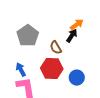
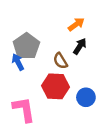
orange arrow: (77, 25) -> (76, 24), moved
blue arrow: (21, 70) -> (18, 62), moved

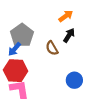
blue arrow: (18, 62) -> (14, 49), turned -112
red hexagon: (56, 86) -> (16, 71), moved

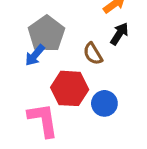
red hexagon: (16, 71) -> (70, 88), moved
blue circle: (74, 80) -> (104, 103), moved

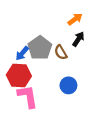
gray pentagon: (46, 34) -> (40, 48), moved
red hexagon: (70, 88) -> (19, 75), moved

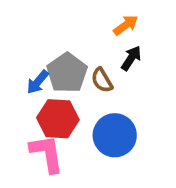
red hexagon: (19, 75) -> (58, 119), moved
blue circle: (68, 85) -> (115, 135), size x1.5

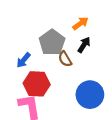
gray pentagon: (67, 73) -> (52, 42), moved
blue circle: (115, 135) -> (90, 95), moved

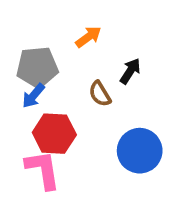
orange arrow: (80, 23) -> (88, 37), moved
gray pentagon: (52, 42) -> (37, 67), moved, turned 30

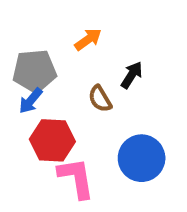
pink L-shape: (43, 170) -> (76, 178), moved

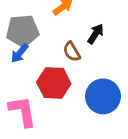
red hexagon: (52, 140) -> (54, 83), moved
pink L-shape: (76, 178) -> (23, 111), moved

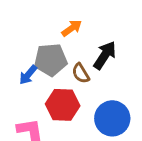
gray pentagon: (23, 31) -> (51, 60), moved
black arrow: (96, 34) -> (105, 55), size x1.4

